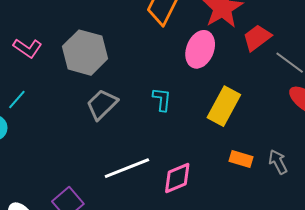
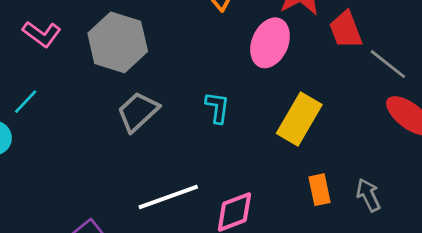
red trapezoid: (257, 38) -> (346, 30), turned -76
orange rectangle: (241, 159) -> (320, 190), turned 60

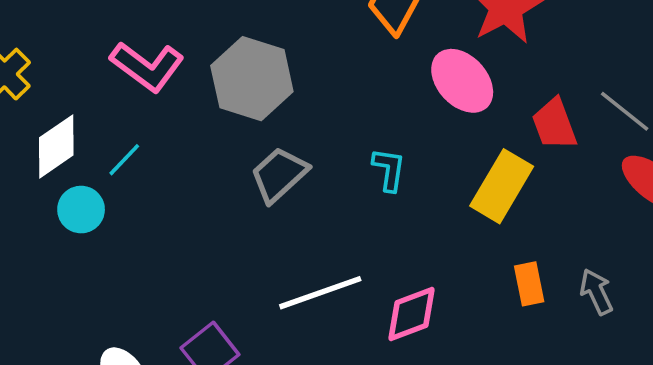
red trapezoid: (346, 30) -> (554, 124), moved
pink L-shape: (42, 34) -> (147, 66), size x1.4
pink ellipse: (270, 43) -> (462, 81), turned -66

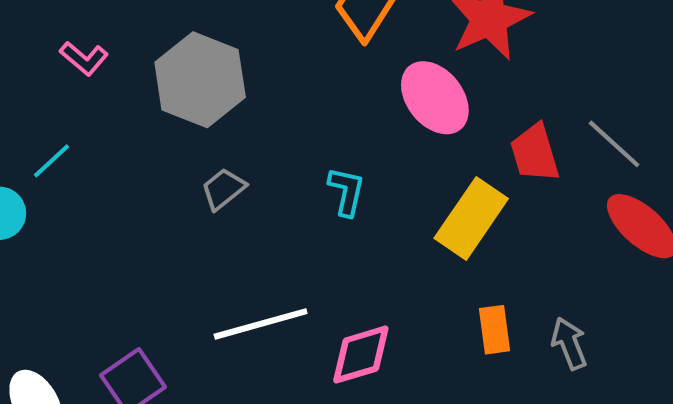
pink L-shape: (147, 66) -> (84, 58), size x0.6
gray trapezoid: (279, 175) -> (223, 189), size x0.7

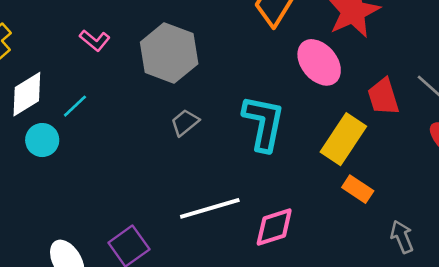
cyan L-shape: (346, 191) -> (264, 123), size x1.8
orange rectangle: (495, 330) -> (358, 189), moved, turned -48
gray arrow: (569, 343) -> (402, 237), moved

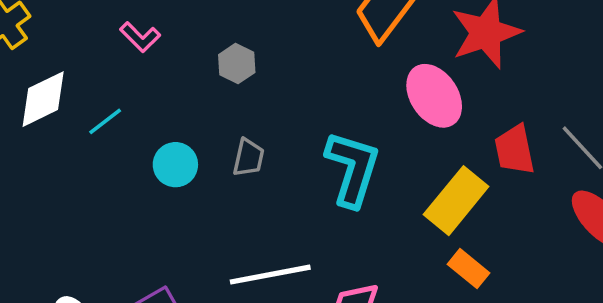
gray hexagon: (169, 53) -> (237, 64), size x0.5
gray trapezoid: (185, 123) -> (249, 158), turned 136
cyan circle: (42, 140) -> (175, 165), moved

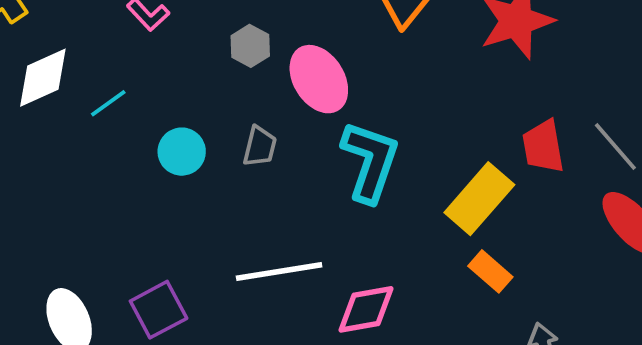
pink ellipse: (434, 96) -> (319, 79), moved

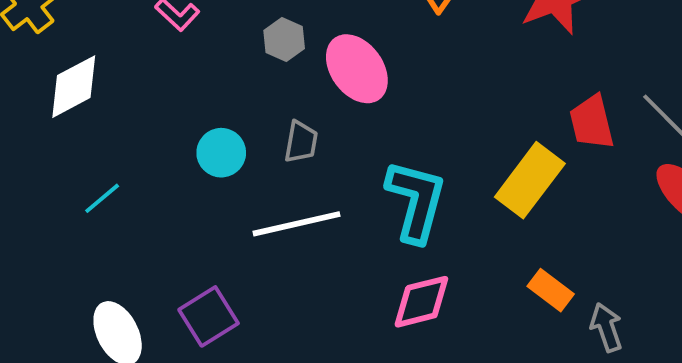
cyan line: (108, 103) -> (102, 198), moved
cyan L-shape: (370, 161) -> (416, 201), moved
orange rectangle: (490, 271) -> (551, 290), moved
white line: (279, 272) -> (297, 224), moved

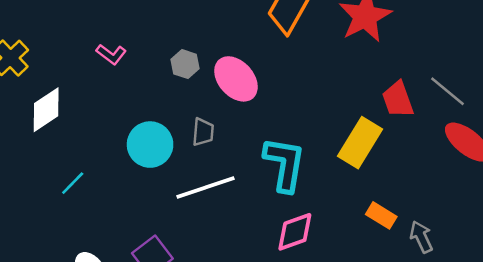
cyan circle: (221, 153) -> (150, 145), size x1.4

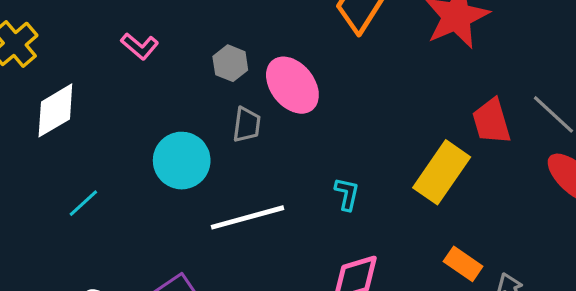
gray trapezoid: (203, 132) -> (247, 125), moved
cyan L-shape: (285, 164) -> (347, 194), size x0.5

